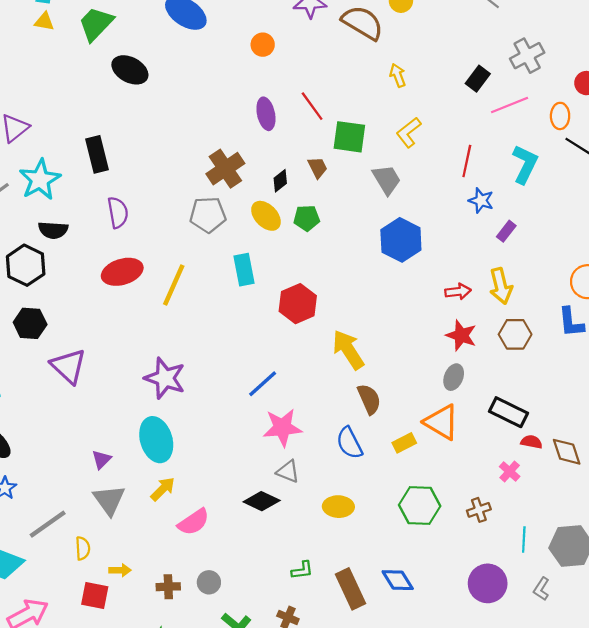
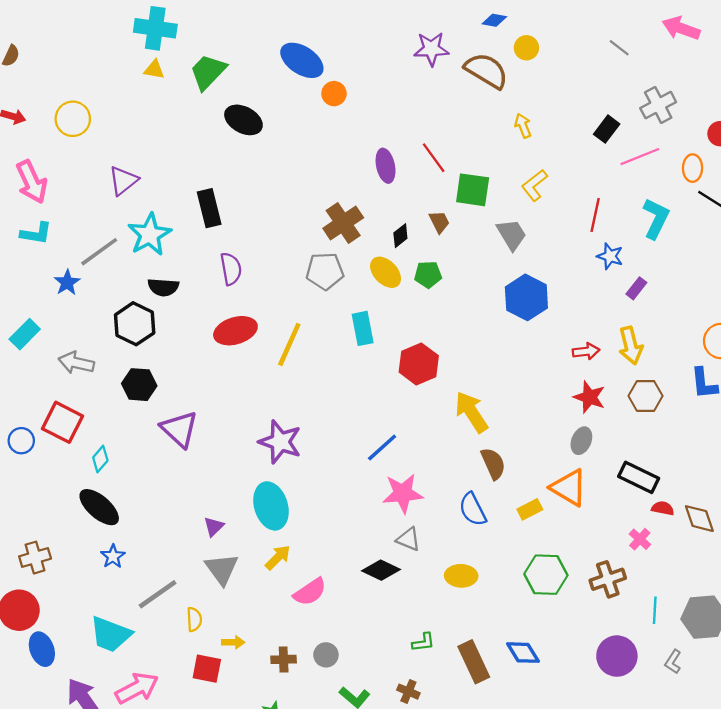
orange circle: (263, 45) -> (334, 94), moved
brown cross: (479, 510) -> (608, 579), size x1.4

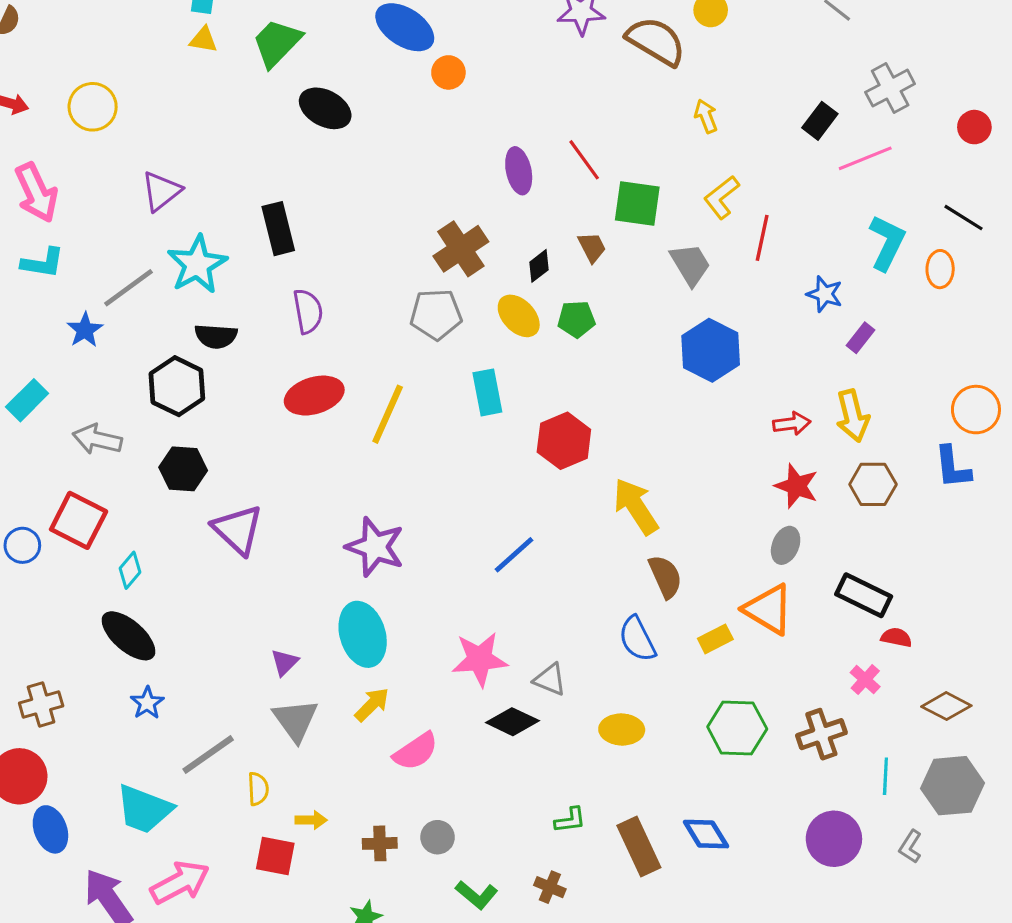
orange ellipse: (693, 168) -> (940, 269), moved
red line: (595, 215) -> (762, 238), moved
pink star: (403, 493) -> (480, 659), moved
brown diamond: (699, 519) -> (946, 706), moved, turned -44

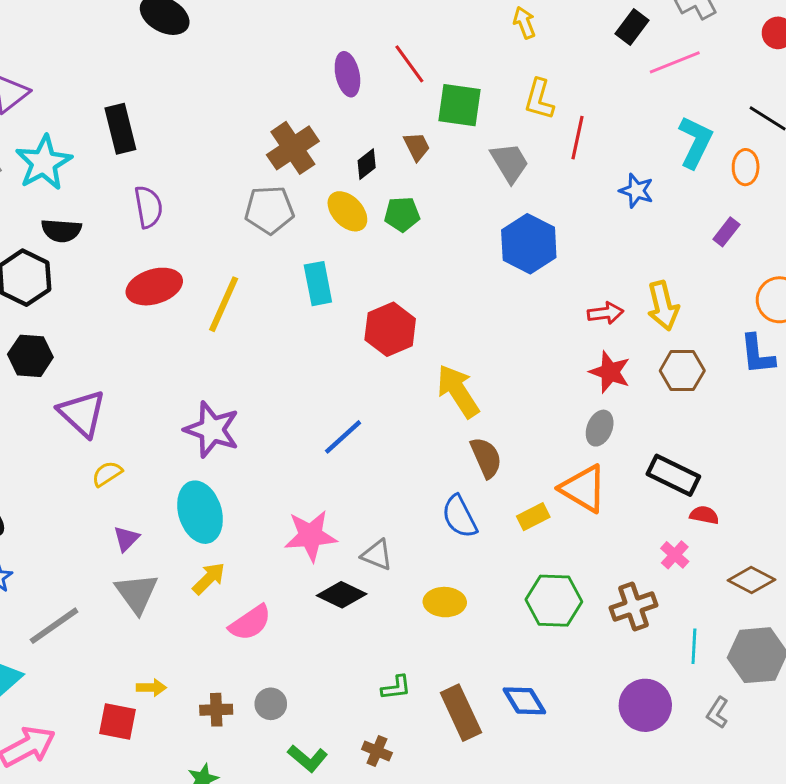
yellow L-shape: (722, 197) -> (539, 99), turned -36
purple rectangle: (860, 338) -> (726, 232), moved
yellow semicircle: (258, 789) -> (107, 474), moved, turned -120

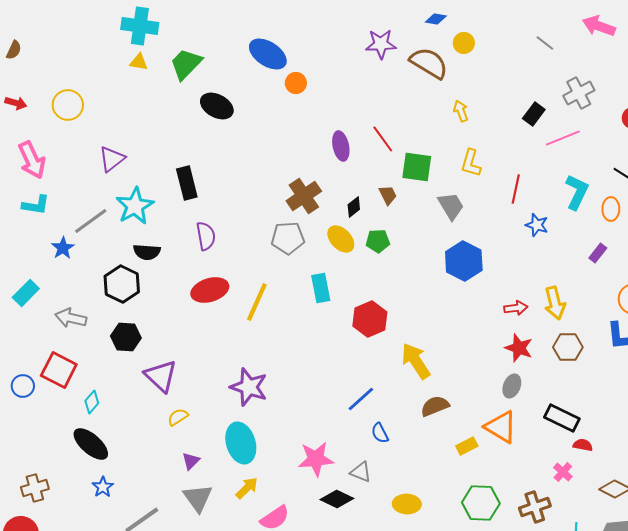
red line: (577, 138) -> (516, 189), moved
blue line: (343, 437) -> (361, 399), moved
brown semicircle: (486, 458) -> (435, 406), turned -88
blue semicircle: (459, 517) -> (380, 433), moved, size x0.7

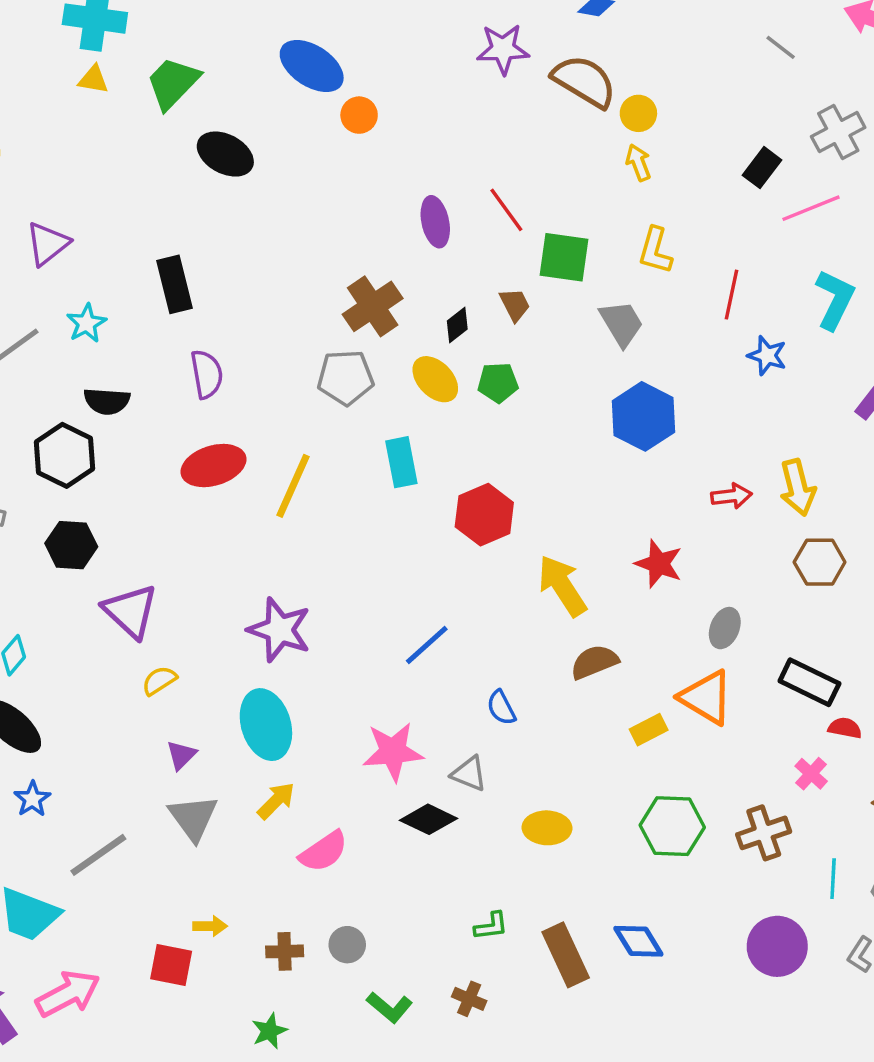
yellow circle: (464, 43) -> (638, 113), moved
cyan star: (135, 206) -> (86, 323), size x0.6
red star: (519, 348) -> (659, 564), moved
blue line: (361, 399) -> (427, 645), moved

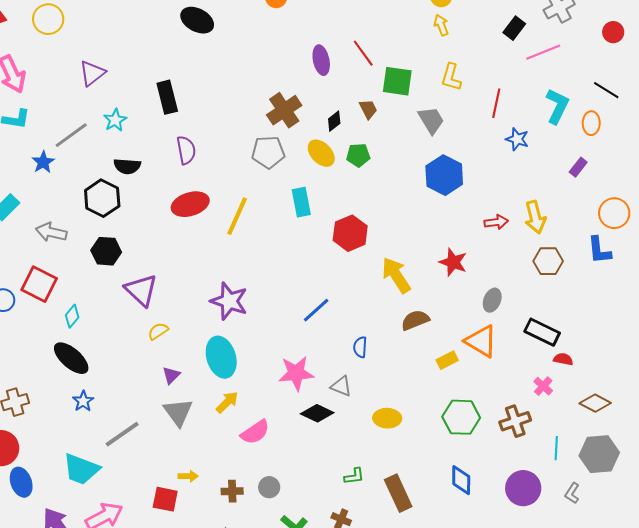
blue semicircle: (501, 708) -> (360, 347), turned 30
blue diamond: (638, 941) -> (461, 480), moved, turned 32

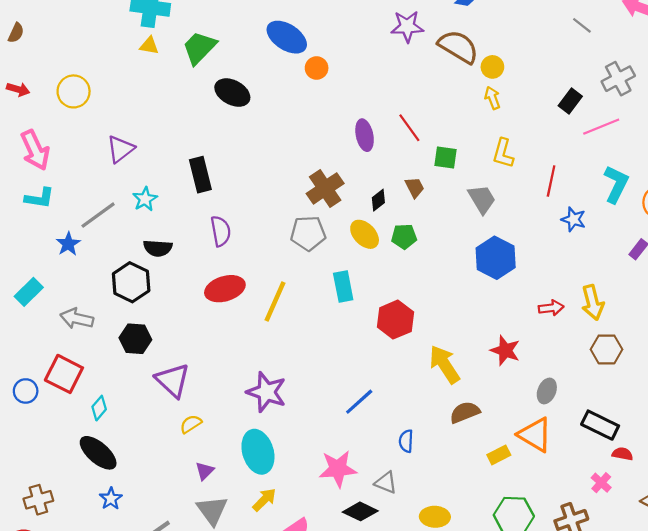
green square: (397, 81) -> (446, 158), size x0.7

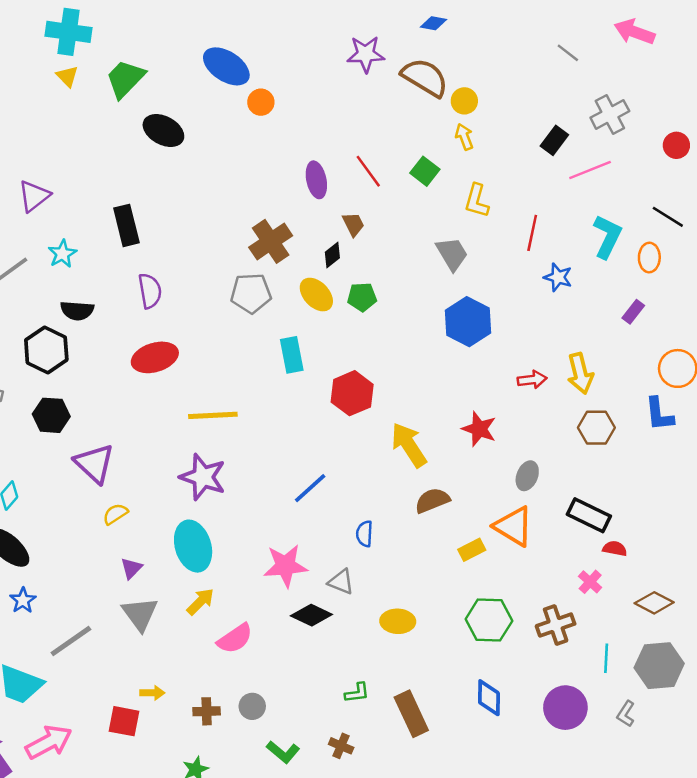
yellow triangle: (149, 46) -> (67, 76), turned 36
green square: (446, 158) -> (425, 171), moved, turned 30
brown trapezoid: (415, 187) -> (353, 224), moved
yellow line: (275, 301) -> (213, 415), moved, turned 63

